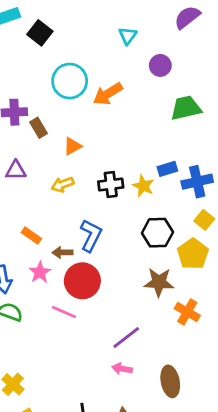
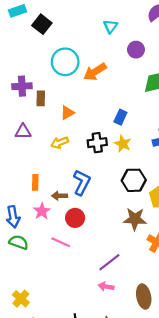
brown rectangle: (38, 128) -> (41, 98), turned 32
blue rectangle: (167, 169) -> (120, 117), moved, turned -48
orange rectangle: (31, 235) -> (35, 182), turned 56
red circle: (82, 281) -> (75, 218), size x0.7

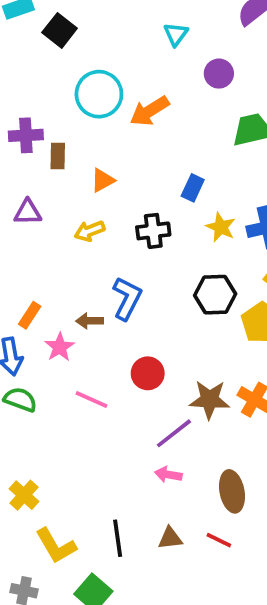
yellow star: (123, 144) -> (221, 227), moved
orange rectangle: (35, 182) -> (30, 315), moved, turned 32
red circle: (75, 218) -> (148, 373), moved
brown star: (135, 219) -> (210, 400), moved

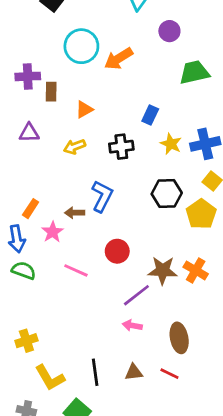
yellow cross: (24, 495) -> (26, 341), turned 30

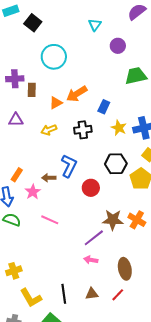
orange arrow: (119, 59) -> (77, 94), moved
red circle: (117, 251) -> (91, 188), moved
red line: (169, 374) -> (118, 295), turned -72

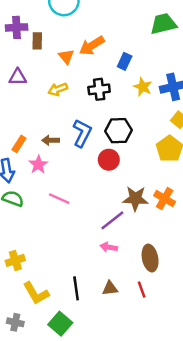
orange triangle: (56, 103) -> (66, 57), turned -40
black hexagon: (116, 164) -> (118, 131), moved
brown arrow: (49, 178) -> (51, 140), moved
red line: (118, 295) -> (142, 290), turned -64

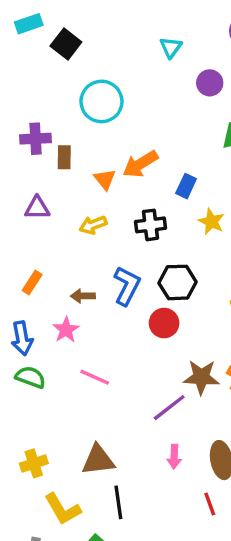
orange rectangle: (19, 144) -> (32, 282), moved
pink arrow: (109, 247) -> (174, 457), moved, turned -98
brown triangle: (110, 288) -> (98, 460), moved, size x1.5

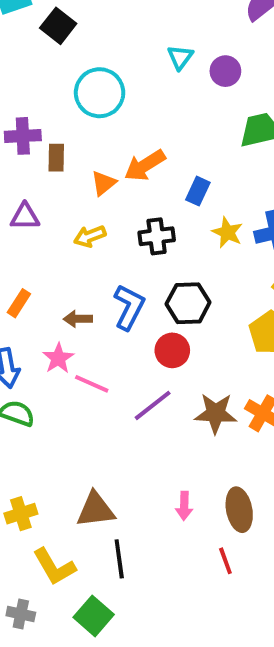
cyan triangle: (171, 47) -> (180, 57), moved
orange triangle: (105, 179) -> (103, 183), turned 30
pink line: (95, 377) -> (92, 384), moved
purple line: (169, 408) -> (153, 405), moved

